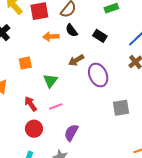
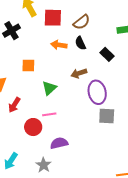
red arrow: (31, 104) -> (14, 105), moved, turned -126
gray square: (121, 108) -> (107, 116), moved
red circle: (34, 129) -> (33, 127), moved
purple semicircle: (71, 133) -> (59, 143), turned 36

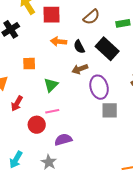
brown semicircle: (82, 22) -> (91, 17), moved
black semicircle: (80, 43) -> (79, 47), moved
black rectangle: (107, 54) -> (107, 49), size x1.6

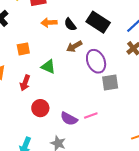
green triangle: (51, 85) -> (48, 67), turned -42
red arrow: (17, 103) -> (25, 83), moved
pink line: (52, 111) -> (91, 116), moved
purple semicircle: (63, 140) -> (69, 119), turned -126

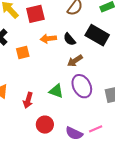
orange square: (23, 49) -> (23, 53), moved
purple ellipse: (96, 61) -> (82, 86), moved
green triangle: (48, 67) -> (56, 91), moved

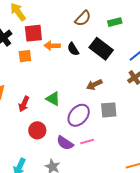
red square: (35, 14) -> (33, 33), moved
brown arrow: (75, 61) -> (94, 85), moved
purple ellipse: (82, 86) -> (79, 115), moved, turned 60

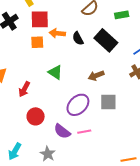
orange square: (25, 56) -> (37, 42), moved
green triangle: (53, 99) -> (55, 72), moved

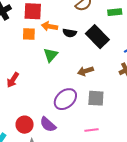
black semicircle: (78, 38) -> (70, 33), turned -56
green triangle: (55, 72) -> (51, 55), moved, turned 35
red circle: (36, 116) -> (25, 125), moved
pink line: (84, 132) -> (92, 130), moved

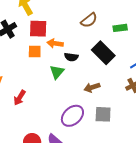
black semicircle: (70, 33) -> (71, 57), moved

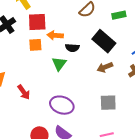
brown arrow: (92, 87) -> (105, 67), moved
red arrow: (20, 98) -> (24, 92), turned -63
purple ellipse: (72, 116) -> (62, 105), moved, turned 65

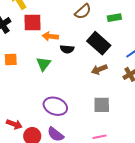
orange square: (35, 45) -> (11, 60), moved
green triangle: (59, 64) -> (43, 64), moved
red arrow: (24, 92) -> (14, 124), moved, turned -35

